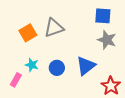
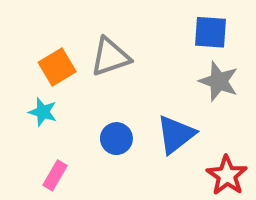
cyan star: (32, 65) -> (43, 112), moved
pink rectangle: (16, 80) -> (55, 175), moved

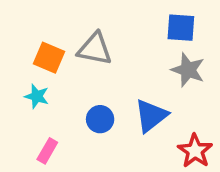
gray triangle: (110, 57) -> (95, 49), turned 30
orange square: (57, 67) -> (49, 58), turned -36

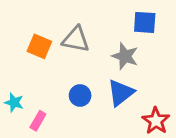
gray star: (188, 70) -> (125, 56), moved
cyan star: (37, 96) -> (14, 103), moved

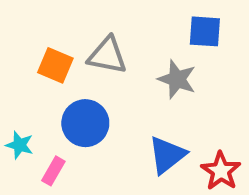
blue triangle: (121, 93) -> (167, 155), moved
blue circle: (80, 95) -> (85, 123), moved, size x1.5

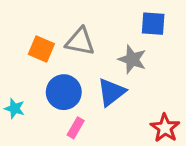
blue triangle: (167, 155) -> (111, 92), moved
pink rectangle: (53, 171) -> (76, 128), moved

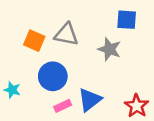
blue triangle: (111, 92) -> (90, 100), moved
pink rectangle: (76, 128) -> (63, 106), turned 35

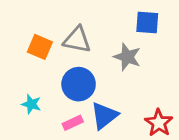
blue circle: (53, 76) -> (79, 84), moved
cyan star: (12, 90) -> (31, 104), moved

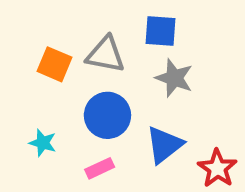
blue square: (147, 23) -> (160, 31), moved
blue triangle: (104, 116) -> (164, 145), moved

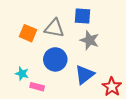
pink rectangle: (100, 168) -> (37, 87), moved, turned 40

